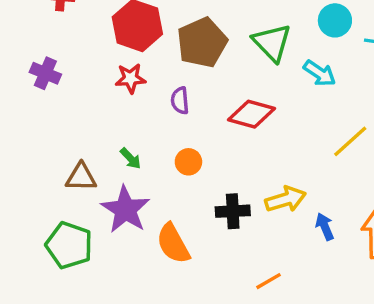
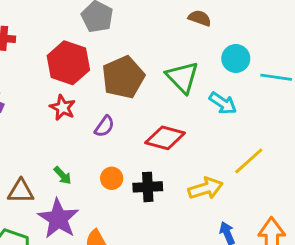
red star: (131, 78) -> (63, 108), turned 30
purple semicircle: (180, 101) -> (104, 126), turned -140
yellow arrow: (286, 199) -> (205, 188), moved
black cross: (233, 211) -> (148, 187), moved

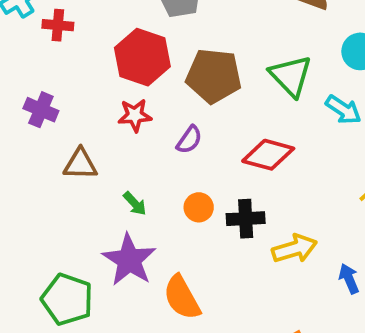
brown pentagon: (123, 77) -> (214, 76), turned 30
red star: (63, 108) -> (135, 115), turned -30
yellow arrow: (205, 188) -> (294, 249), moved
brown triangle: (21, 191) -> (80, 164), moved

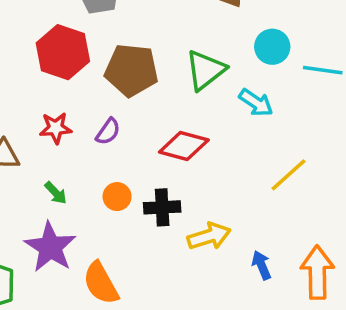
green triangle: (291, 76) -> (205, 70), turned 36
red star: (135, 115) -> (56, 128), moved

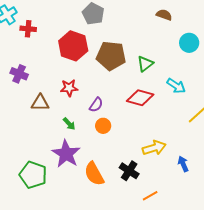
green triangle: (205, 70) -> (145, 64), moved, size x0.7
cyan arrow: (256, 103) -> (176, 86), moved
purple semicircle: (108, 132) -> (96, 105), moved
black cross: (162, 207) -> (129, 171), moved, turned 36

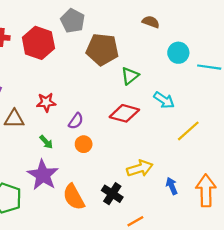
red hexagon: (73, 46) -> (38, 43), moved
brown pentagon: (111, 56) -> (102, 49), moved

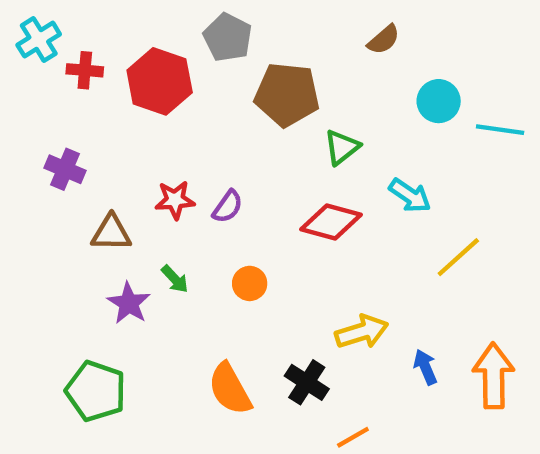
brown semicircle: (151, 22) -> (384, 40), turned 119
purple semicircle: (76, 121) -> (228, 207), moved
purple star: (43, 175) -> (129, 303), moved, size x0.7

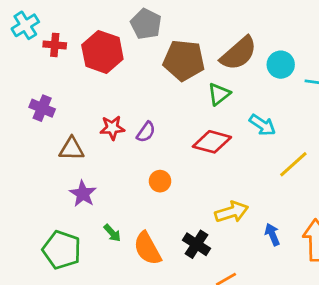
brown semicircle: (384, 40) -> (239, 53), moved, size x1.8
green arrow: (175, 279) -> (112, 233), moved

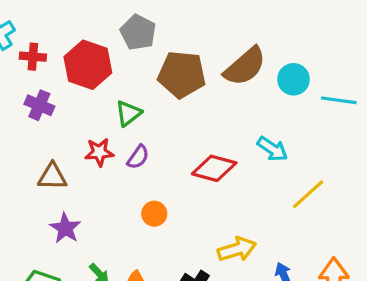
green triangle: (219, 94) -> (128, 113), moved
purple cross: (42, 108) -> (39, 105), moved

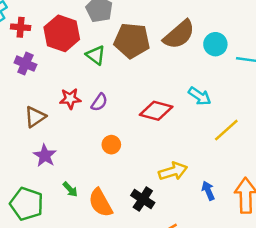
green triangle: (128, 113) -> (96, 55), moved, turned -45
brown triangle: (52, 176) -> (35, 117), turned -35

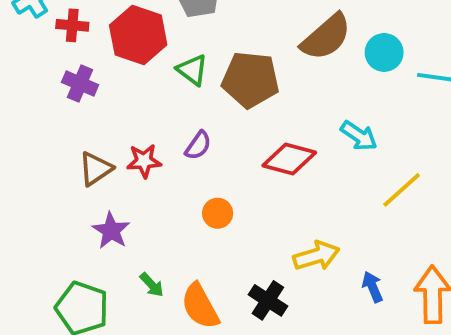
brown pentagon: (132, 41) -> (250, 80), moved
red star: (70, 99) -> (144, 161), moved

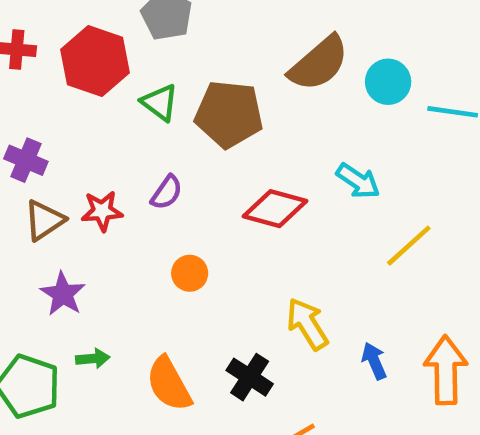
purple cross: (80, 83) -> (26, 160), moved
yellow arrow: (316, 256) -> (307, 324), turned -105
green arrow: (152, 285) -> (93, 359), moved, turned -52

